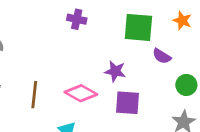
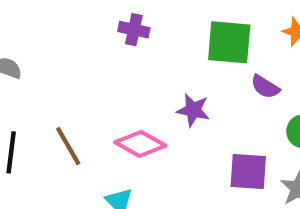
brown line: (34, 95) -> (68, 146), turned -36
purple square: (127, 103) -> (248, 171), moved

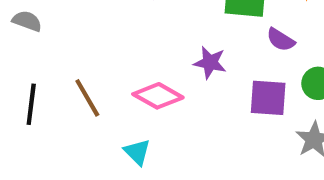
purple square: (248, 171) -> (268, 98), moved

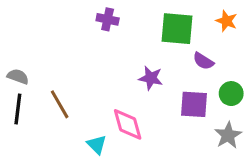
gray semicircle: (27, 21) -> (18, 77), moved
pink diamond: (158, 96) -> (128, 124), moved, turned 45

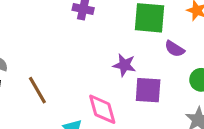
purple square: (194, 104) -> (148, 90), moved

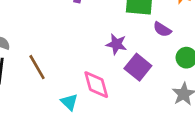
purple square: (148, 90) -> (138, 67), turned 35

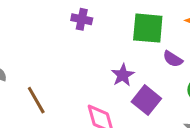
purple star: (116, 44) -> (123, 75), turned 30

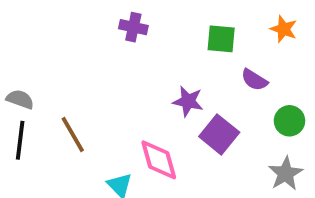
green square: (148, 28) -> (221, 39), size x0.7
purple star: (123, 75) -> (188, 101), turned -30

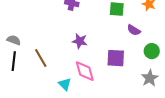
purple star: (188, 101) -> (80, 41), moved
purple square: (219, 134) -> (116, 58), turned -36

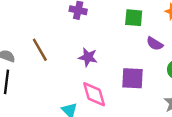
brown line: (41, 58) -> (40, 50), moved

